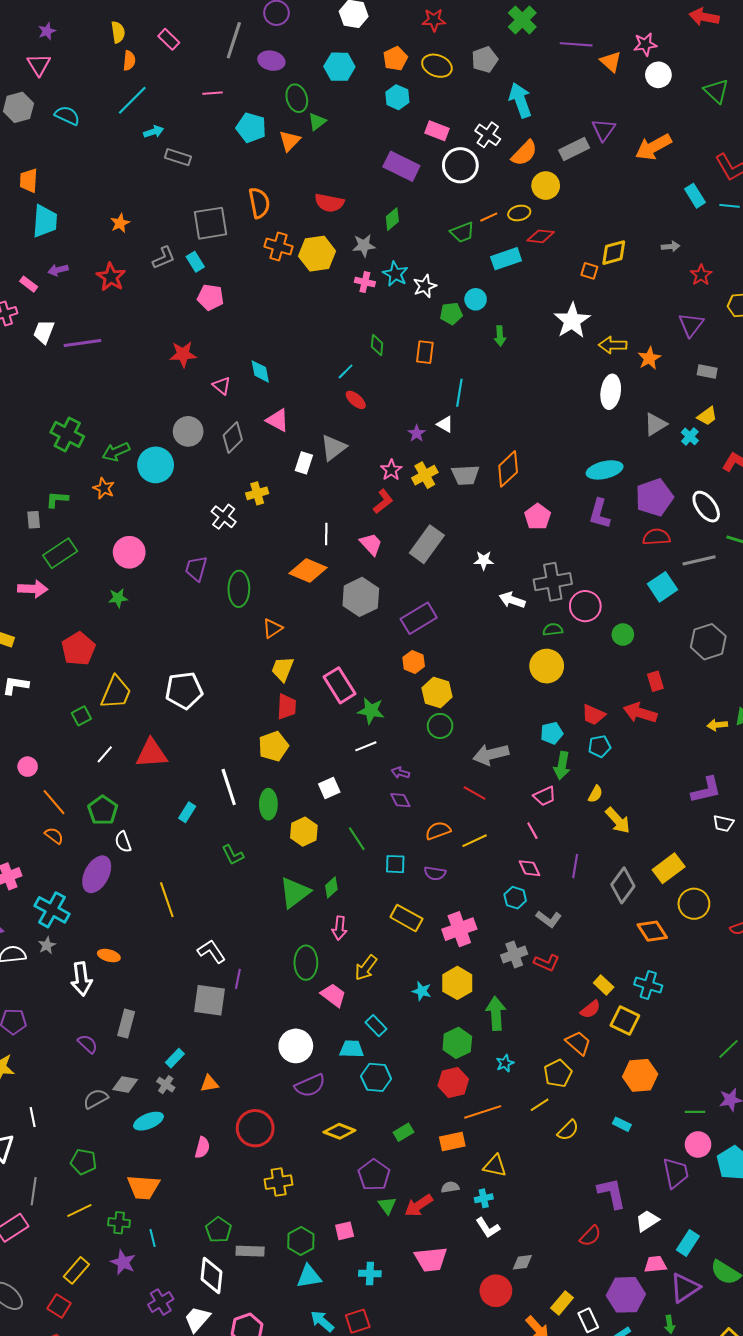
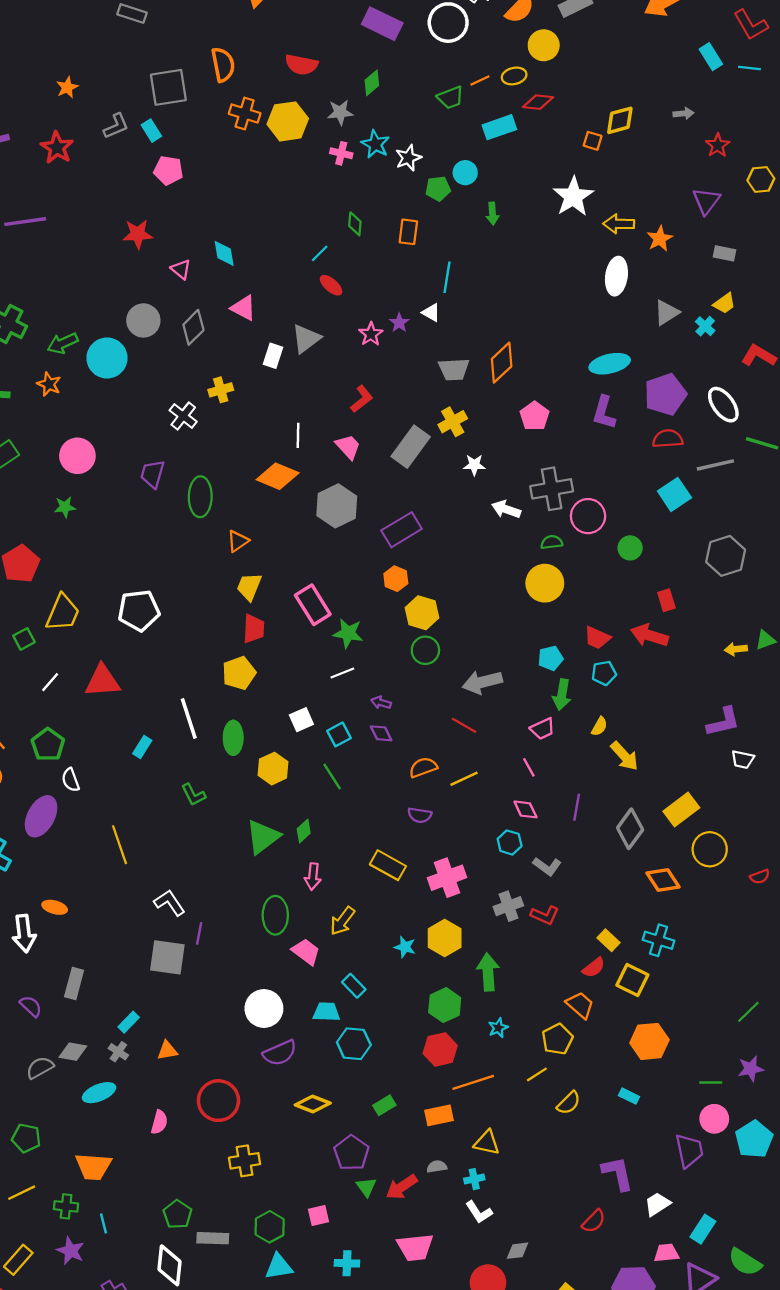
pink star: (391, 470) -> (371, 334), moved
yellow cross: (425, 475) -> (453, 422), moved
cyan square: (395, 864) -> (339, 734), moved, turned -30

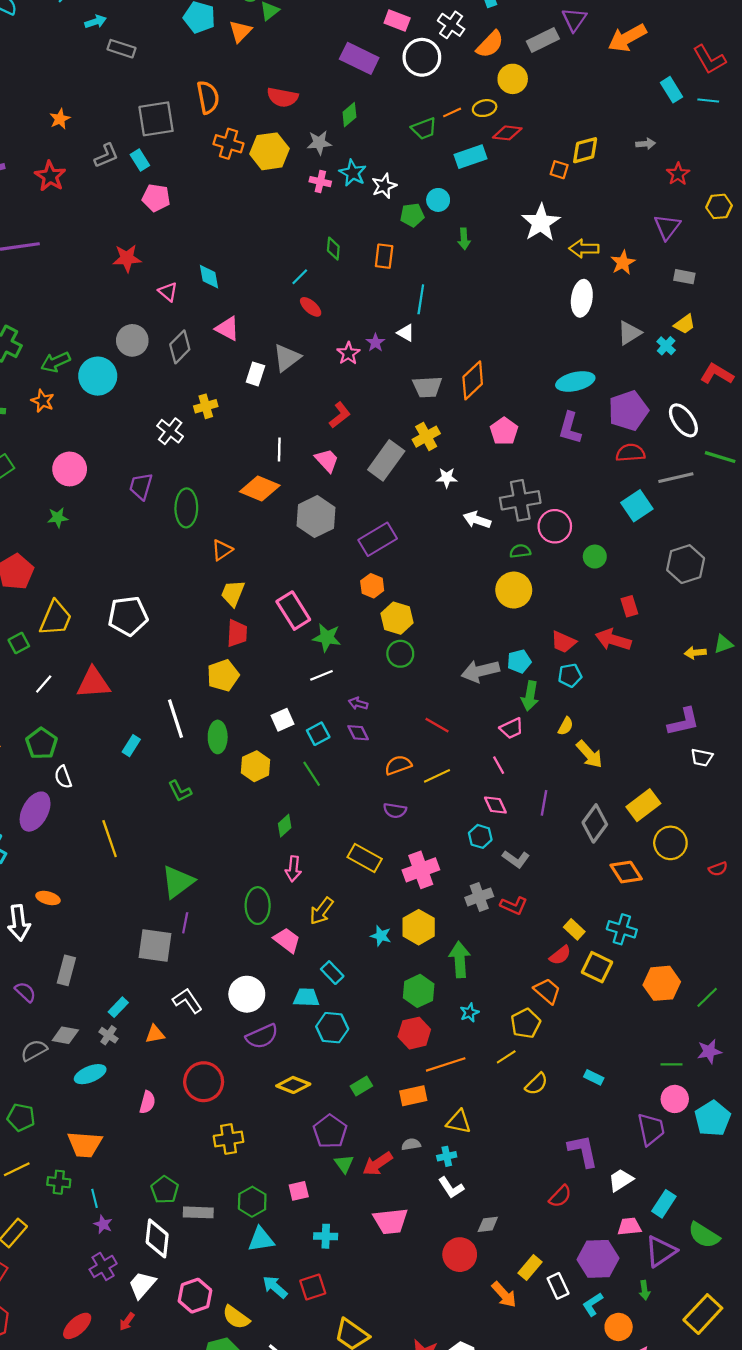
gray arrow: (482, 682) -> (480, 671), moved
green triangle: (263, 837) -> (178, 882), moved
white L-shape: (170, 903) -> (187, 1001), moved
orange hexagon: (649, 1041) -> (662, 983), moved
purple star: (71, 1251) -> (103, 1224), moved, size x0.7

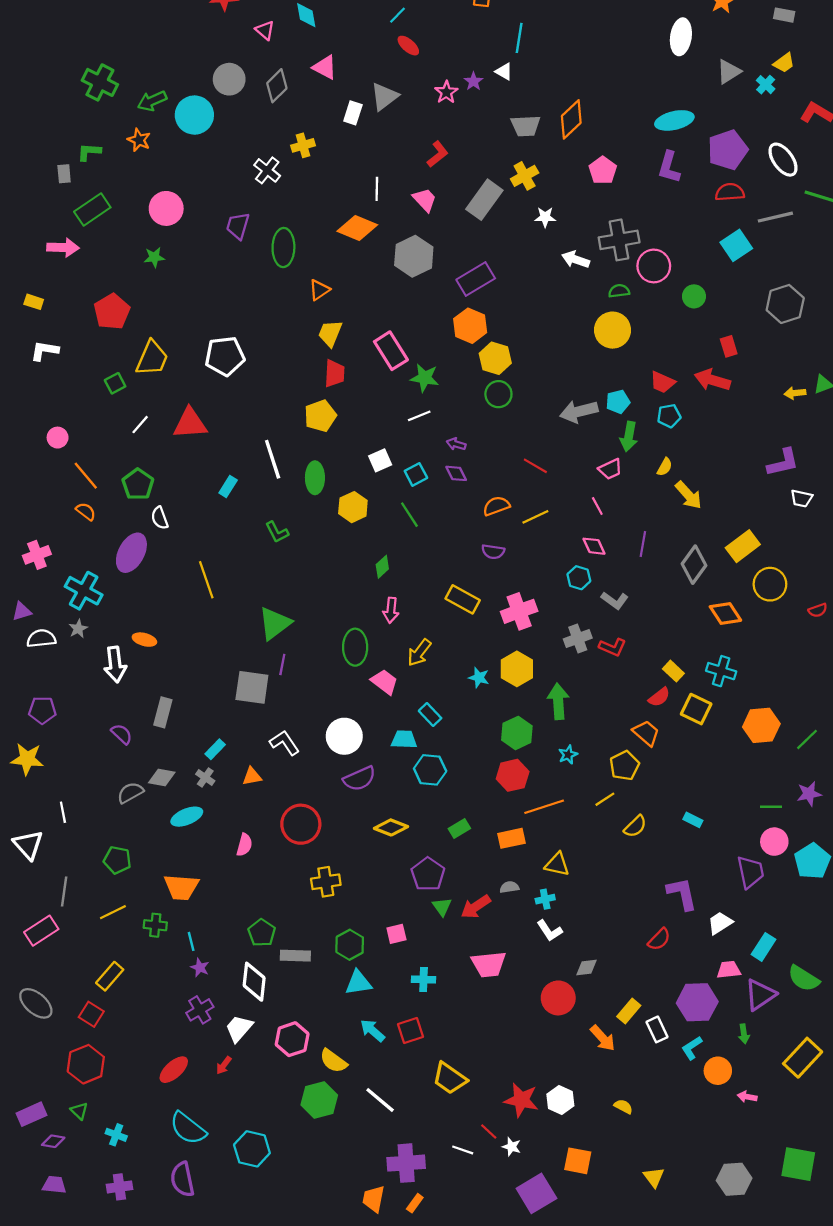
orange hexagon: (372, 586) -> (470, 326), size x1.4

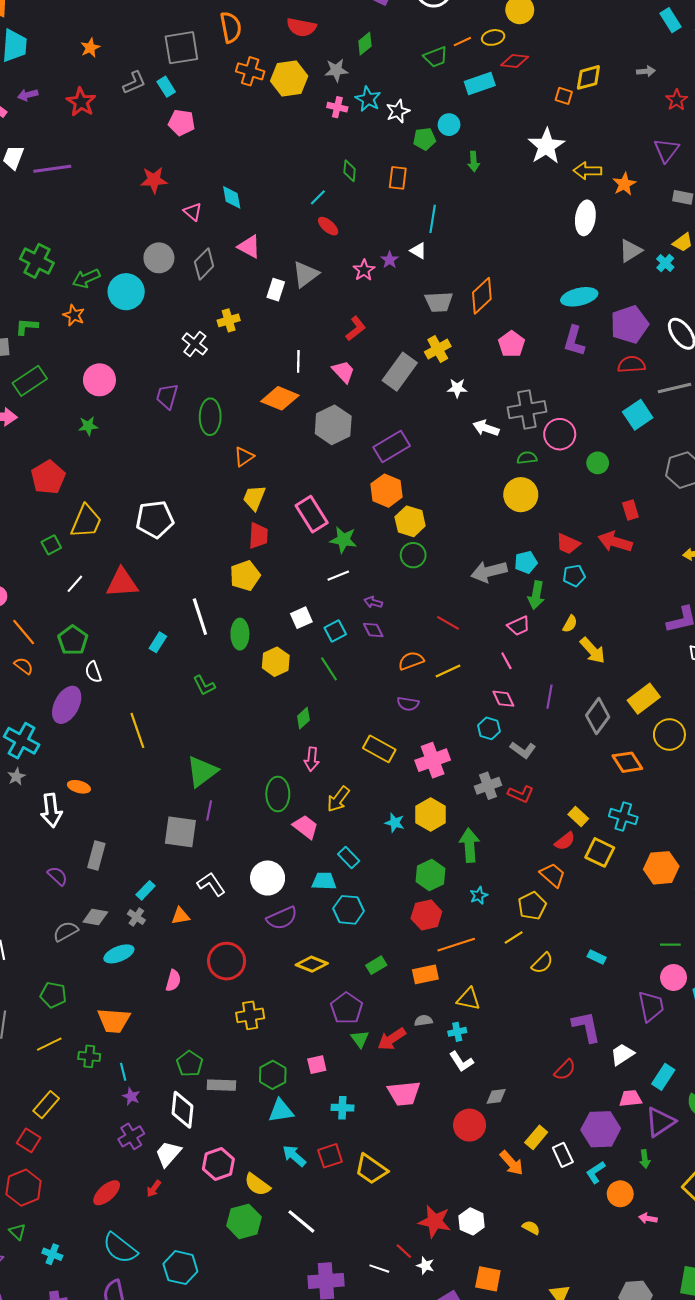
yellow trapezoid: (450, 1078) -> (371, 1169), moved

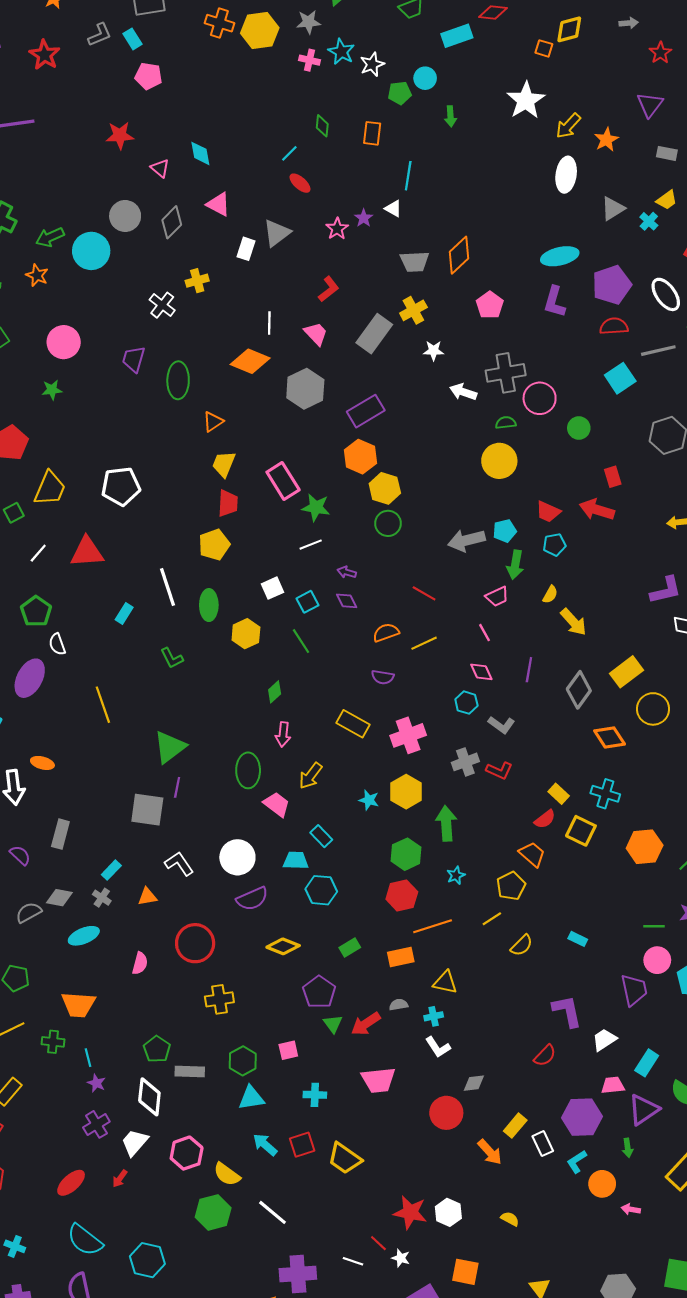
yellow arrow: (587, 171) -> (568, 126), turned -48

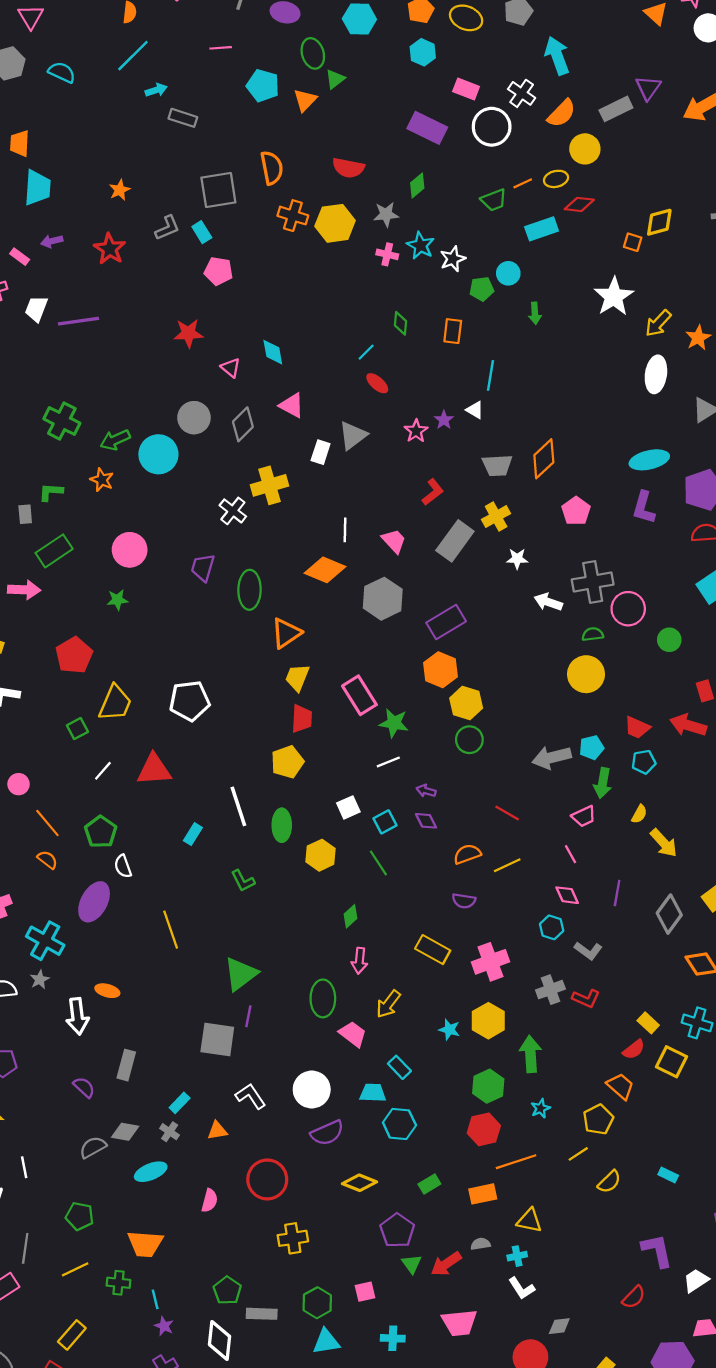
yellow cross: (197, 281) -> (270, 485), size x1.5
red L-shape: (329, 289) -> (433, 492), moved
orange triangle: (213, 422) -> (286, 633), size x1.4

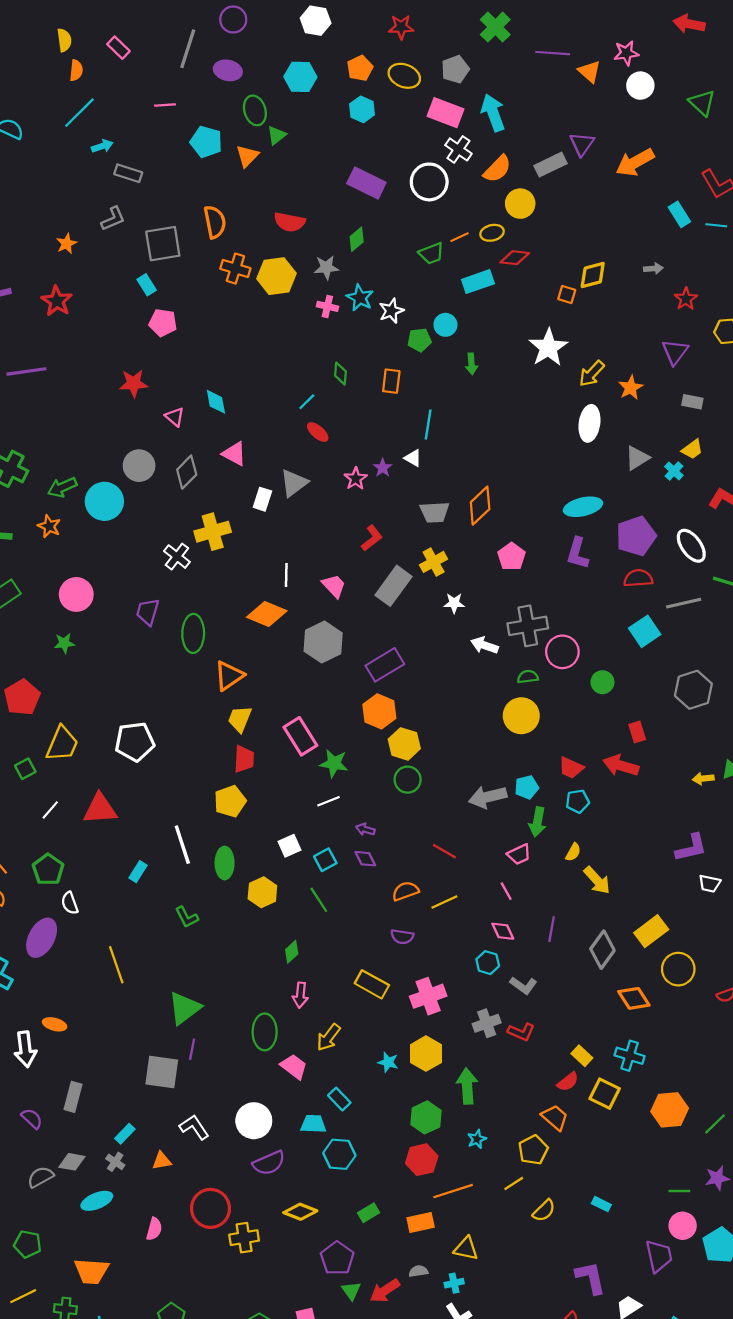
pink rectangle: (466, 89) -> (445, 113), moved, size x1.4
gray L-shape: (167, 228) -> (113, 219), moved
yellow cross: (293, 1238) -> (244, 1238), moved

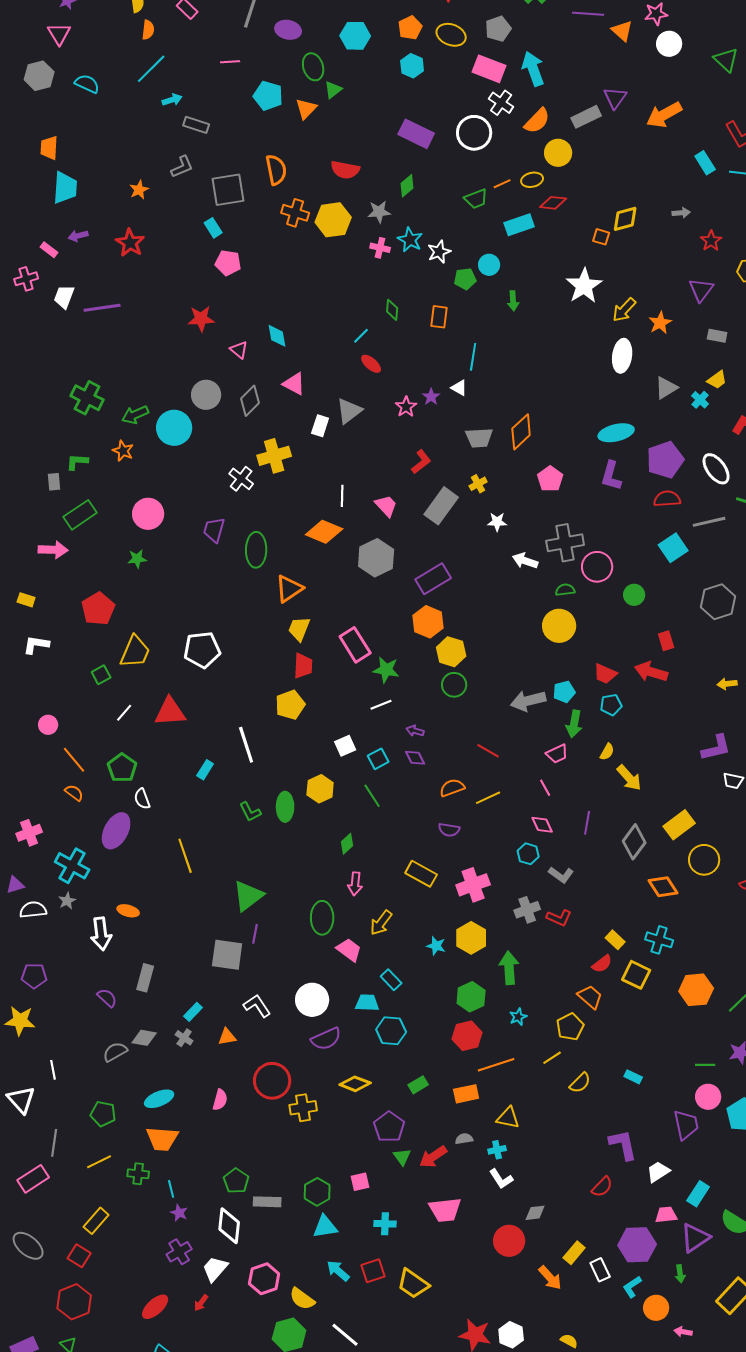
yellow cross: (434, 562) -> (478, 484), size x0.7
green ellipse: (225, 863) -> (285, 807), moved
cyan ellipse: (97, 1201) -> (159, 1099), moved

